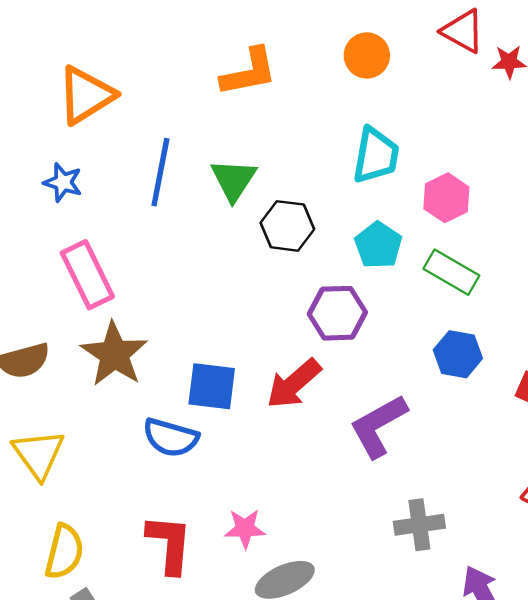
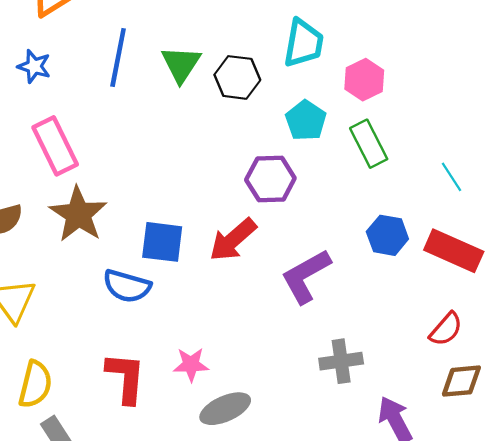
black hexagon: (287, 226) -> (237, 77), moved
green rectangle: (451, 272) -> (369, 144), turned 33
blue hexagon: (458, 354) -> (387, 235), moved

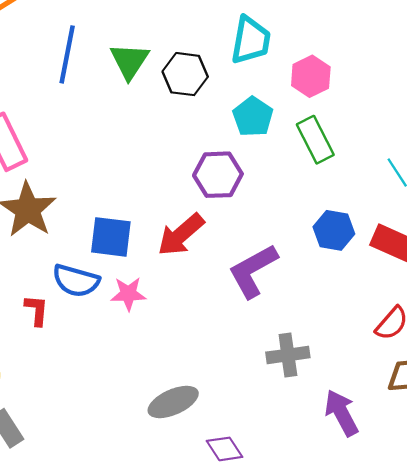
pink star: (191, 364) -> (128, 294), moved
red L-shape: (126, 378) -> (37, 310), moved, size x0.6

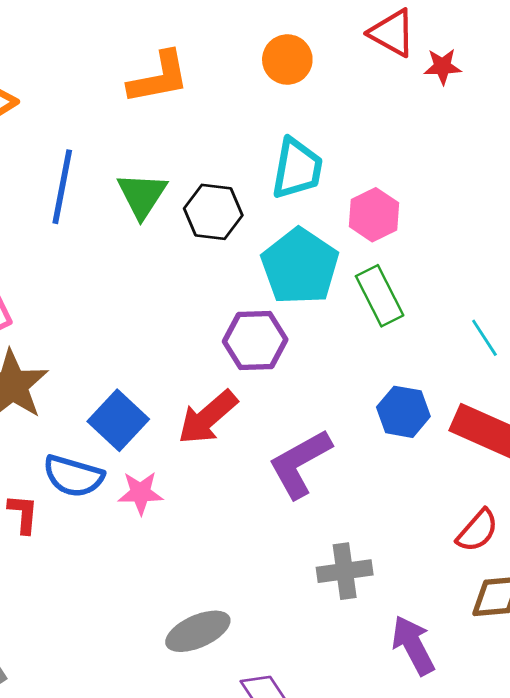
cyan pentagon: (253, 117) -> (300, 266), size x1.5
blue square: (111, 237) -> (118, 420), turned 36

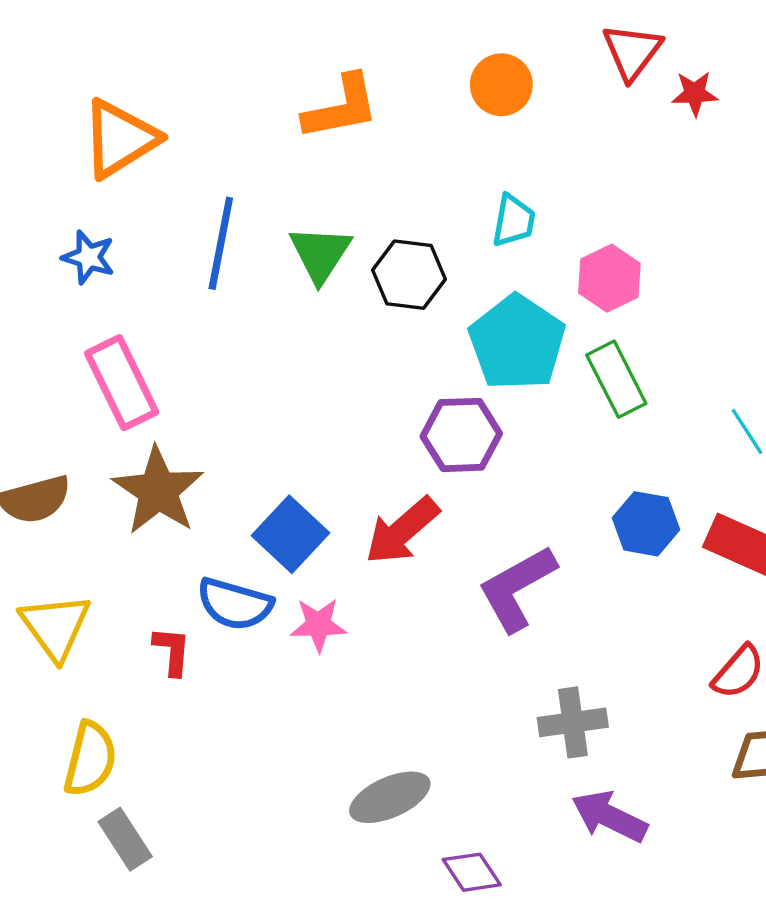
red triangle: (392, 33) -> (632, 52), turned 38
cyan trapezoid: (297, 169) -> (514, 221), size x0.7
purple arrow: (413, 645) -> (609, 816), moved, turned -36

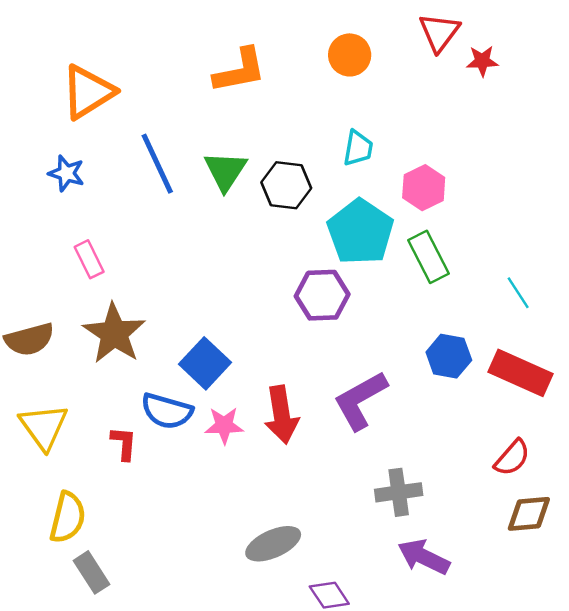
blue line: (221, 243) -> (157, 164), turned -36
pink rectangle: (122, 383) -> (89, 259), size x0.6
red arrow: (402, 531) -> (282, 415), moved, turned -58

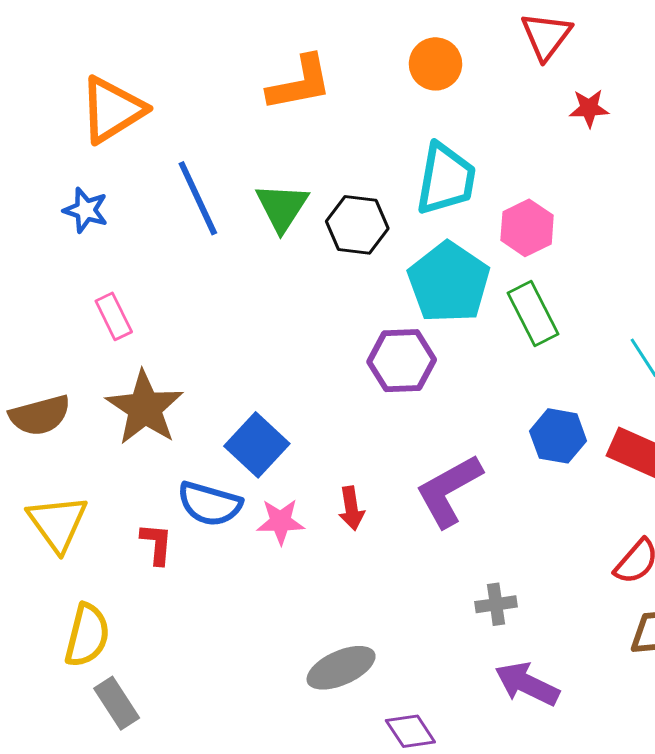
red star: (482, 61) -> (589, 108), moved
cyan trapezoid: (358, 148) -> (446, 179), size x1.6
red arrow: (282, 415) -> (351, 508), size x0.6
gray cross: (399, 492) -> (496, 604), size x0.7

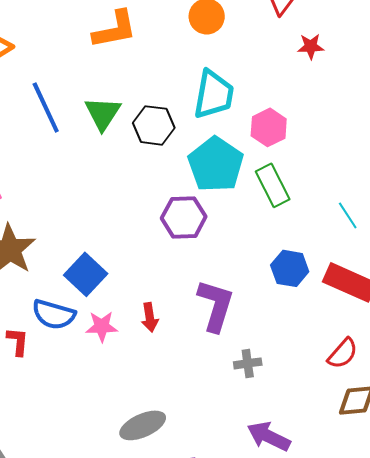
purple L-shape: (449, 491) -> (216, 305), turned 136
gray cross: (496, 604) -> (248, 363), moved

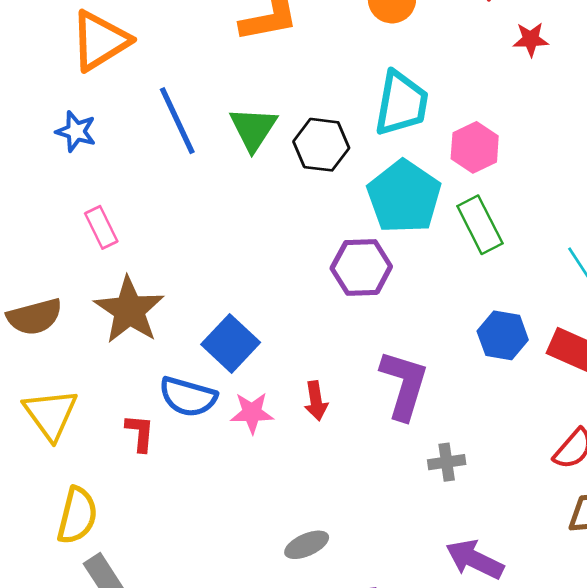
gray ellipse: (143, 425) -> (307, 545), size x0.7

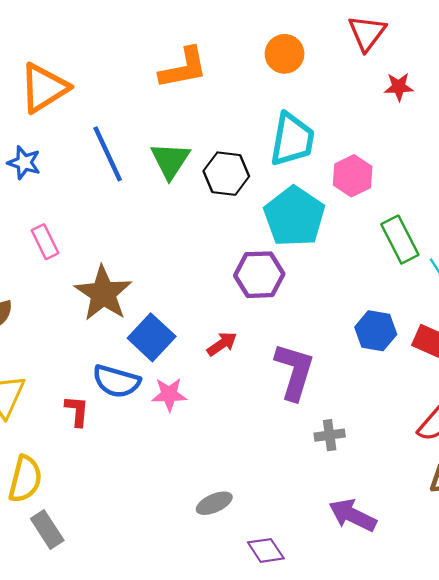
green rectangle: (480, 225) -> (400, 240), moved
brown star: (129, 310) -> (103, 293), moved
red arrow: (316, 401) -> (222, 344), moved, turned -116

